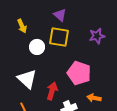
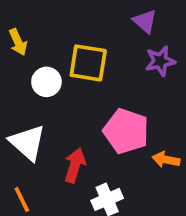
purple triangle: (60, 15) -> (145, 21), moved
orange arrow: (94, 98) -> (166, 160), moved

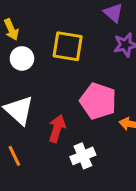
white circle: (46, 82) -> (22, 58), moved

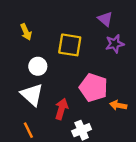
white circle: (22, 58) -> (38, 66), moved

